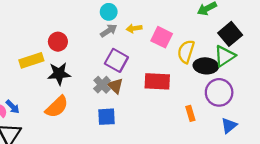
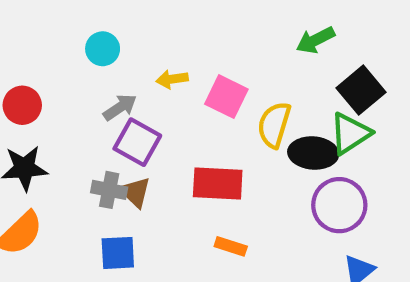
cyan circle: (109, 12) -> (103, 49), moved
gray arrow: (109, 31) -> (120, 107), moved
gray cross: (102, 85) -> (109, 190), turned -35
orange rectangle: (190, 113) -> (231, 246), moved, turned -56

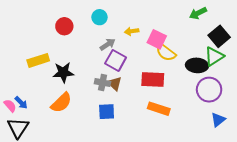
red circle: (22, 105) -> (64, 26), moved
yellow semicircle: (274, 125) -> (166, 52), moved, turned -70
orange rectangle: (231, 246) -> (159, 109), size x1.5

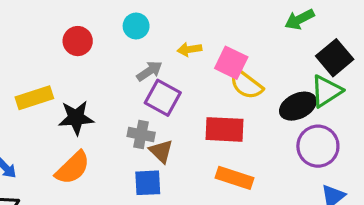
black ellipse: (197, 65) -> (298, 106), turned -30
brown triangle: (115, 84) -> (161, 151), moved

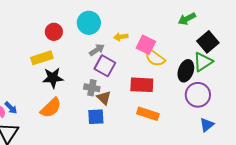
cyan circle: (136, 26) -> (89, 23), size x1.5
yellow rectangle: (34, 98) -> (42, 58), moved
black ellipse: (298, 106) -> (186, 71), turned -45

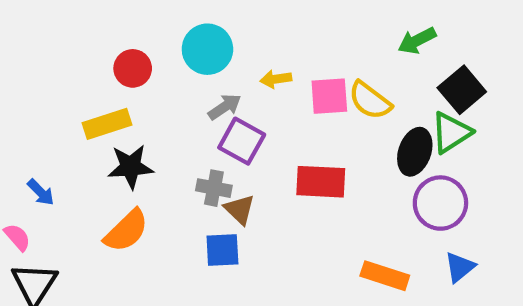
pink square: (146, 45) -> (329, 96), turned -30
yellow semicircle: (155, 58) -> (370, 100), moved
blue arrow: (11, 108) -> (41, 192), moved
orange rectangle: (148, 114) -> (385, 276), moved

